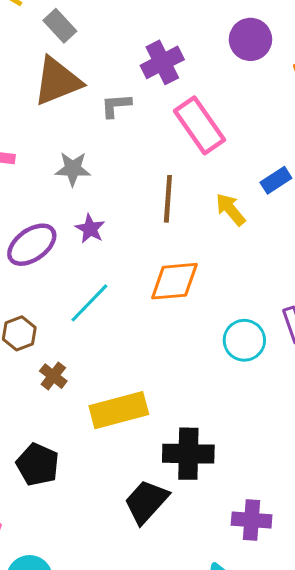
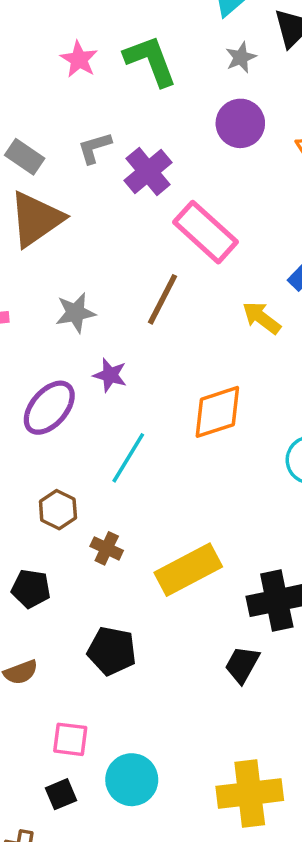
gray L-shape: (116, 105) -> (94, 148), moved
brown line: (168, 199) -> (162, 299), moved, turned 36
black trapezoid: (146, 502) -> (242, 665), size x0.7

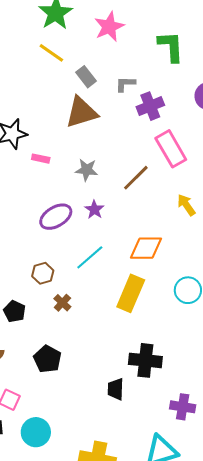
pink star: (79, 59) -> (109, 27), moved, size x1.4
yellow rectangle: (188, 570) -> (131, 293), moved, turned -57
black trapezoid: (242, 665) -> (116, 389), turned -45

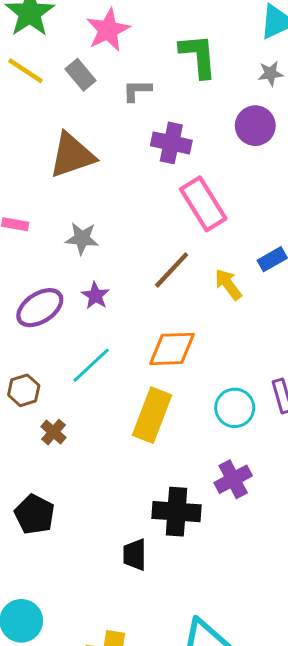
gray rectangle: (86, 77) -> (81, 75), moved
gray L-shape: (125, 84) -> (137, 90), moved
purple cross: (150, 106) -> (171, 143), turned 36
brown line: (136, 178) -> (172, 270), moved
purple cross: (183, 407) -> (233, 479), moved, turned -35

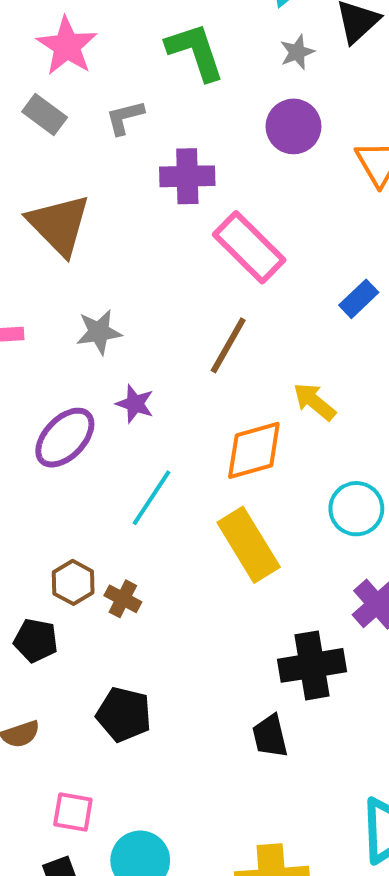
brown triangle: (72, 155) -> (59, 225), turned -42
yellow arrow: (228, 284) -> (314, 402), moved
brown hexagon: (24, 390) -> (73, 582), moved
yellow rectangle: (152, 415) -> (249, 545), turned -39

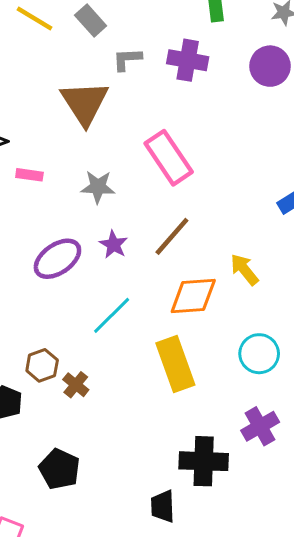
gray L-shape: (125, 117) -> (127, 59), moved
purple cross: (187, 176) -> (188, 60), moved
pink rectangle: (249, 247) -> (169, 158), moved
brown line: (228, 345) -> (172, 236), moved

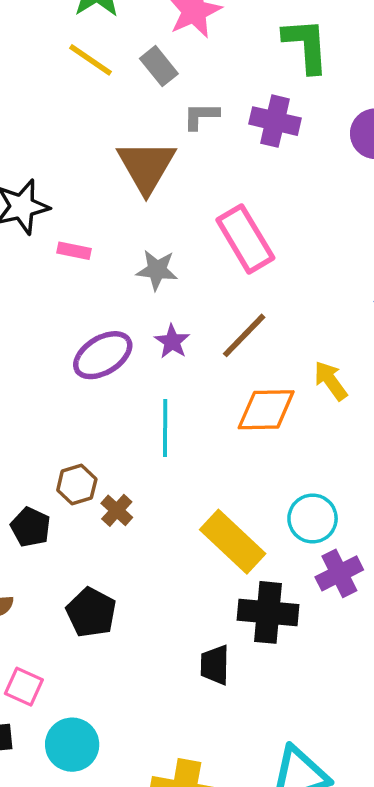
cyan line: (112, 315) -> (165, 428), turned -48
cyan circle: (259, 354) -> (313, 519), moved
yellow rectangle: (175, 364) -> (233, 542), moved, turned -30

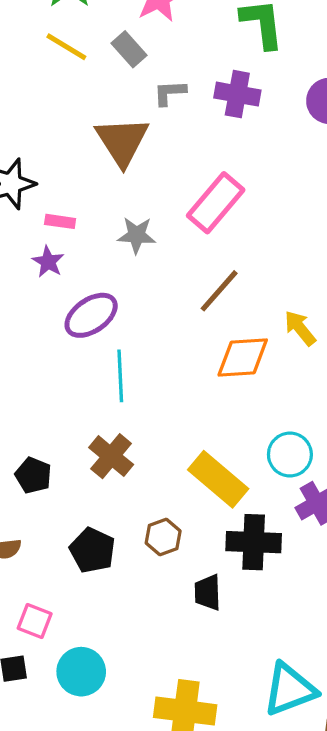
pink rectangle: (245, 239) -> (216, 203), turned 74
purple star: (172, 341) -> (48, 262), moved
cyan line: (165, 428) -> (120, 376), moved
brown hexagon: (77, 485) -> (163, 537), moved
brown cross: (117, 510) -> (111, 456), size x1.5

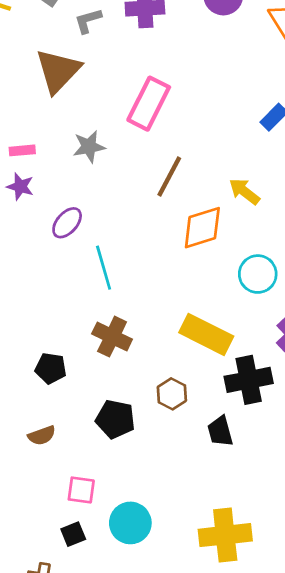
brown triangle: (122, 141) -> (58, 71), turned 30
purple ellipse: (91, 315) -> (67, 223), size x0.7
cyan circle: (290, 454) -> (258, 274), moved

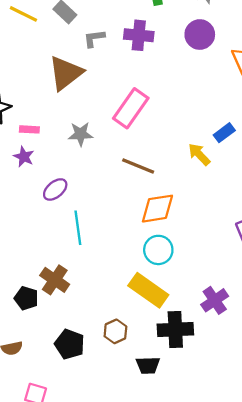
brown line: (169, 177) -> (138, 166), turned 76
yellow arrow: (244, 191) -> (199, 154), moved
cyan circle: (258, 274) -> (158, 250), moved
brown cross: (112, 337) -> (55, 280), moved
black trapezoid: (220, 431) -> (148, 365), turned -85

